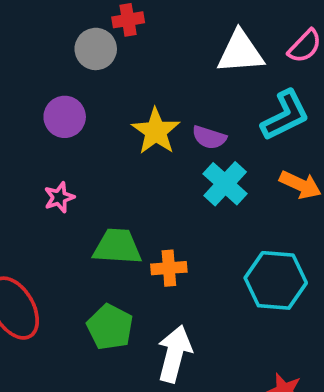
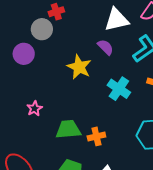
purple circle: (65, 117) -> (24, 54), moved
purple semicircle: (209, 137) -> (105, 47), moved, turned -144

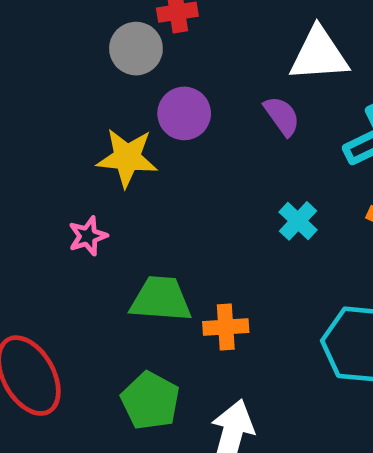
purple circle: (24, 54) -> (184, 113), moved
yellow star: (79, 67) -> (127, 158), moved, turned -30
cyan cross: (119, 89) -> (298, 221), size x0.7

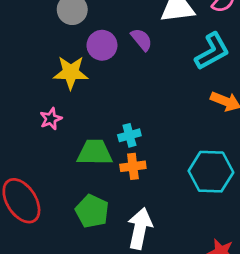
purple semicircle: (282, 116) -> (142, 40), moved
cyan cross: (298, 221) -> (129, 135), moved, turned 35

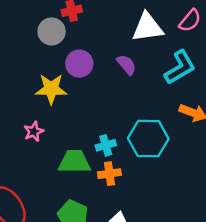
purple semicircle: (142, 40) -> (126, 65), moved
cyan hexagon: (211, 172) -> (148, 139), moved

